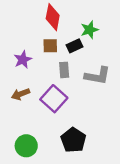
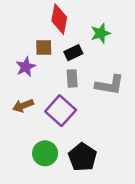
brown square: (50, 46) -> (44, 47), moved
black rectangle: (74, 46) -> (73, 53), moved
green circle: (26, 146) -> (45, 153), moved

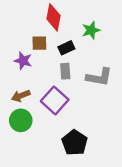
purple star: (26, 67) -> (23, 61), turned -30
green circle: (45, 153) -> (21, 120), moved

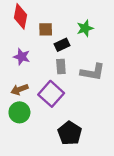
red diamond: (54, 17) -> (21, 16), moved
brown square: (39, 43) -> (46, 29), moved

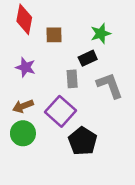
black rectangle: (62, 45) -> (88, 58), moved
gray L-shape: (93, 72) -> (110, 85), turned -120
black pentagon: (70, 133) -> (83, 141), moved

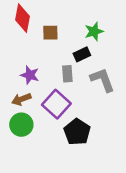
purple star: (26, 67) -> (30, 75), moved

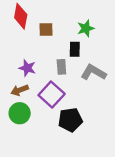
black rectangle: (82, 54) -> (75, 49), turned -64
gray L-shape: (102, 80) -> (93, 72), turned -40
black pentagon: (77, 132) -> (70, 120), turned 30

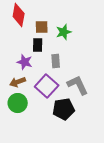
green star: (86, 28) -> (64, 32), moved
black rectangle: (75, 49) -> (38, 45), moved
gray L-shape: (93, 72) -> (78, 85), moved, turned 35

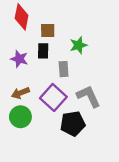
green star: (64, 32) -> (78, 45), moved
purple star: (25, 62) -> (19, 59), moved

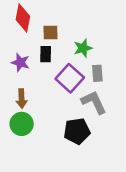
gray rectangle: (64, 69) -> (97, 73), moved
brown arrow: (20, 93) -> (22, 99), turned -72
purple square: (53, 97) -> (70, 78), moved

